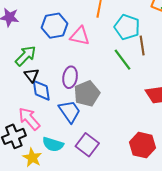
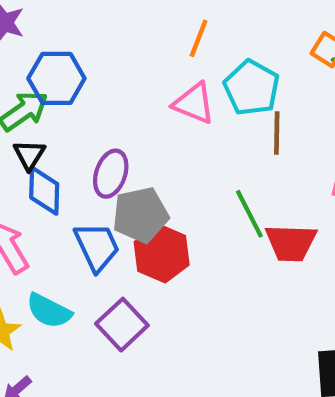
blue hexagon: (55, 26) -> (56, 78), moved
pink triangle: (80, 36) -> (194, 103), moved
green line: (122, 60) -> (249, 214), moved
red hexagon: (143, 145) -> (162, 253), moved

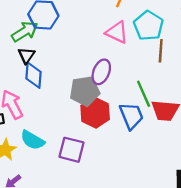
purple ellipse: (111, 174) -> (101, 72), moved
blue trapezoid: (97, 247) -> (131, 116), moved
purple square: (122, 325) -> (72, 150), turned -36

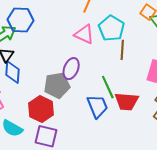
red hexagon: (95, 112) -> (41, 109), moved

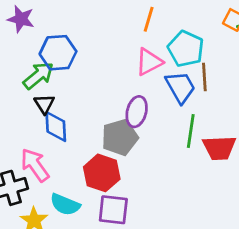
pink triangle: (84, 34) -> (149, 62), turned -45
green line: (108, 87) -> (191, 131), turned 40
blue trapezoid: (97, 106) -> (180, 87), moved

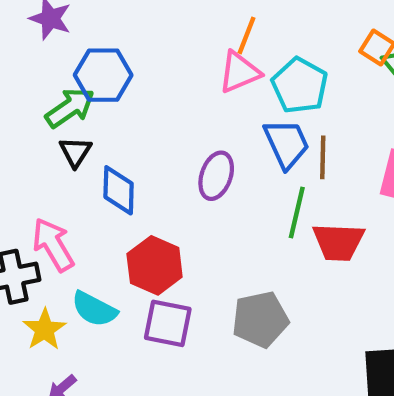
pink triangle: (149, 62) -> (239, 72), moved
brown line: (204, 77) -> (323, 157), moved
blue diamond: (56, 127) -> (119, 190), moved
gray pentagon: (120, 137) -> (260, 319), moved

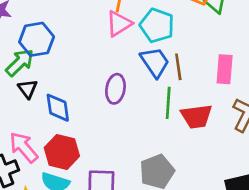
red hexagon: (155, 265) -> (62, 152), moved

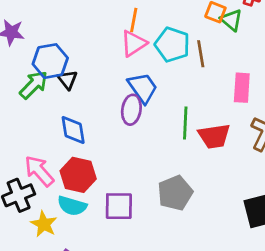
blue trapezoid: (155, 62) -> (143, 88), moved
brown line: (178, 67) -> (201, 54), moved
black triangle: (28, 89) -> (67, 80), moved

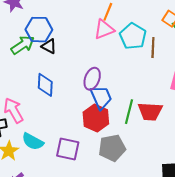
black triangle: (67, 80) -> (49, 46), turned -35
blue trapezoid: (143, 88) -> (101, 97), moved
green line: (185, 123) -> (129, 112), moved
red hexagon: (78, 175) -> (96, 118), moved

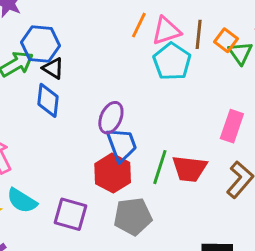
pink triangle: (104, 29) -> (166, 31), moved
brown line: (153, 48) -> (199, 34), moved
blue diamond: (45, 85) -> (48, 100), moved

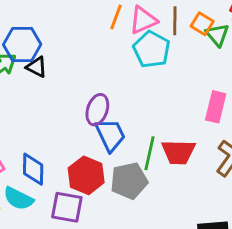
blue diamond: (48, 100) -> (33, 169), moved
red hexagon: (113, 173) -> (86, 175), moved
gray pentagon: (133, 217) -> (129, 181), moved

